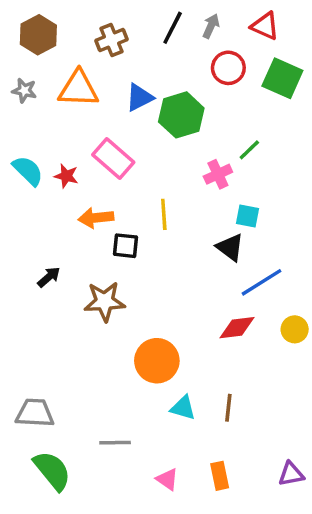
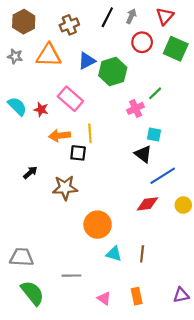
red triangle: (265, 26) -> (165, 16), turned 48
yellow line: (164, 214) -> (90, 133), moved

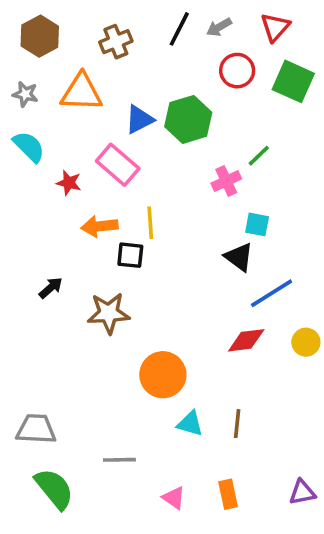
gray arrow: (131, 16) -> (219, 27), turned -144
blue triangle: (87, 61) -> (139, 119), moved
cyan semicircle: (17, 106) -> (29, 147), moved

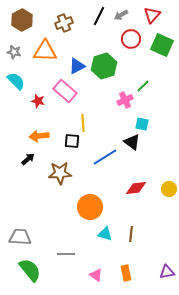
orange arrow: (100, 226) -> (39, 136), moved
blue line: (272, 293) -> (105, 157), moved

